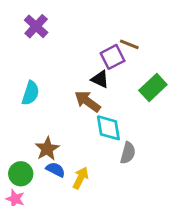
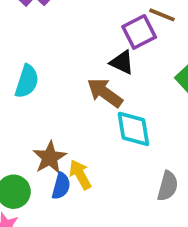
gray semicircle: (128, 153) -> (168, 186), moved
blue semicircle: (56, 170) -> (61, 186), turned 78
yellow arrow: (81, 178) -> (80, 175), moved, turned -55

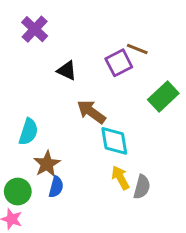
black triangle: (122, 62) -> (67, 70), moved
cyan semicircle: (27, 81) -> (28, 132), moved
yellow arrow: (80, 175) -> (120, 178), moved

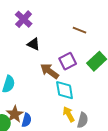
purple cross: (35, 29) -> (24, 19), moved
purple square: (119, 63) -> (68, 61), moved
brown star: (47, 164) -> (15, 114), moved

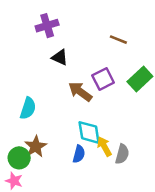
purple cross: (24, 19) -> (47, 26), turned 30
cyan diamond: (65, 90) -> (89, 132), moved
blue semicircle: (27, 120) -> (79, 154), moved

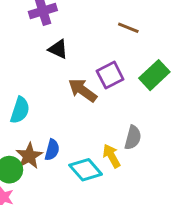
cyan diamond: (89, 132) -> (86, 170), moved, turned -32
blue semicircle: (79, 154) -> (52, 150), moved
gray semicircle: (122, 154) -> (133, 138), moved

